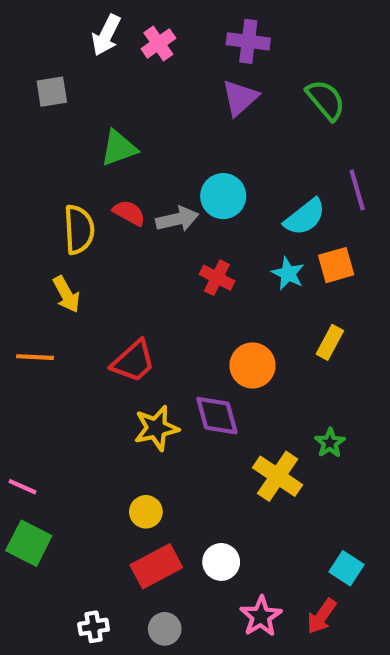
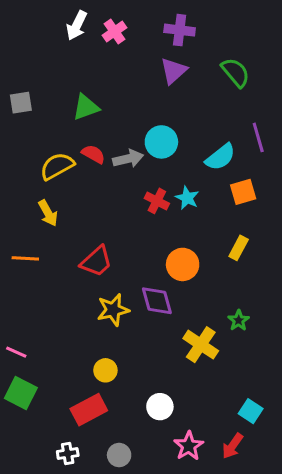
gray square: (52, 92) -> (21, 103), moved
yellow semicircle: (79, 230) -> (57, 166), turned -116
cyan star: (288, 273) -> (187, 198), moved
red rectangle: (156, 566) -> (89, 410), moved

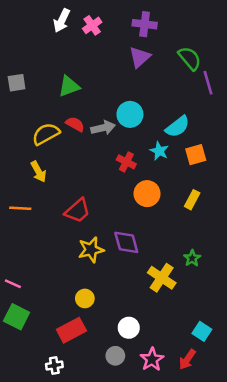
purple line: (258, 137) -> (208, 83), moved
cyan star: (187, 198) -> (159, 151), moved
orange circle: (183, 264) -> (147, 194), moved
gray circle: (119, 455) -> (115, 356), moved

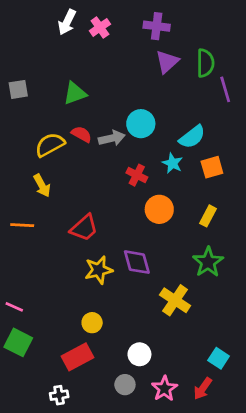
purple triangle: (140, 57) -> (167, 62), moved
green semicircle: (190, 58) -> (205, 63), turned 40
green star: (192, 258) -> (208, 262), moved, size x1.6

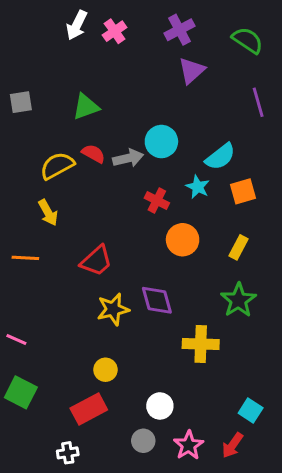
purple cross: (157, 26) -> (180, 30), turned -35
green semicircle: (205, 63) -> (248, 40), moved, turned -56
yellow cross: (175, 300) -> (201, 344), turned -32
pink line: (14, 307) -> (16, 339), moved

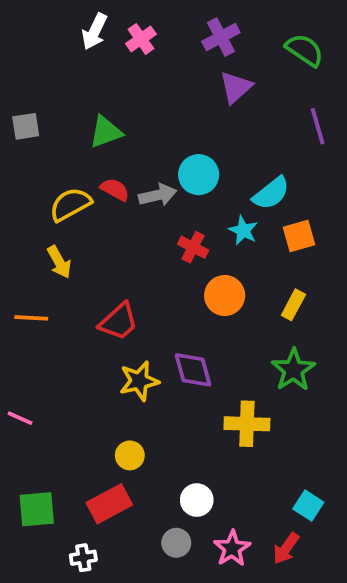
green square: (21, 392) -> (37, 509), moved, turned -32

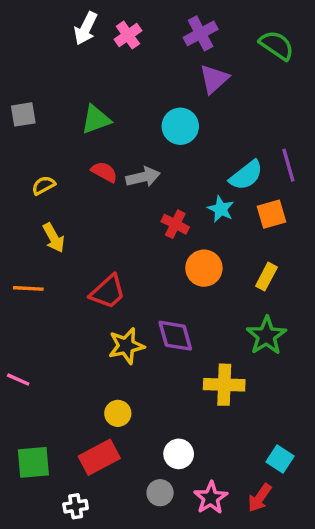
purple line: (318, 126) -> (288, 165), moved
cyan circle: (199, 175) -> (180, 126), moved
yellow semicircle: (70, 204) -> (44, 185), moved, size x0.6

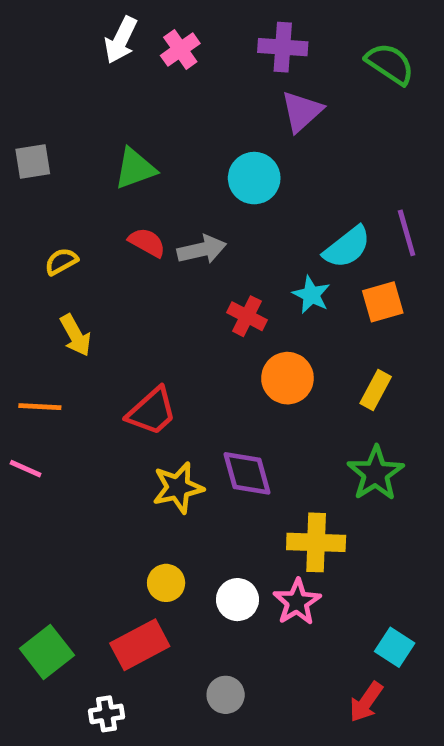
purple cross: (201, 33) -> (283, 47), turned 32
pink line: (18, 380) -> (26, 469), moved
white circle: (179, 454) -> (237, 600), moved
green square: (33, 462) -> (47, 652), turned -33
pink star: (211, 498) -> (297, 602), moved

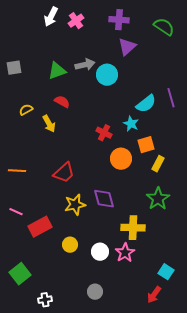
gray arrow: (202, 250) -> (85, 65), moved
orange square: (383, 302) -> (146, 145), moved
yellow arrow: (76, 335) -> (49, 124), moved
pink line: (26, 469) -> (16, 212), moved
red rectangle: (140, 645) -> (40, 227), moved

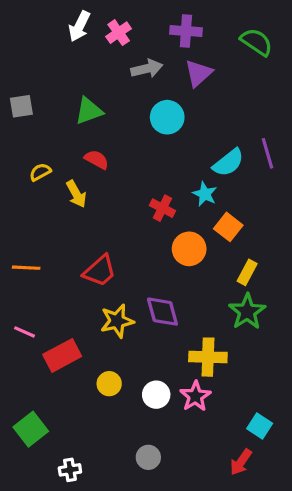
gray arrow: (85, 65) -> (147, 69), moved
orange square: (146, 145) -> (228, 227), turned -36
yellow rectangle: (158, 164) -> (247, 272), moved

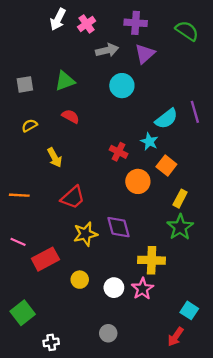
gray square: (21, 106) -> (25, 84), moved
yellow arrow: (76, 194) -> (55, 157), moved

